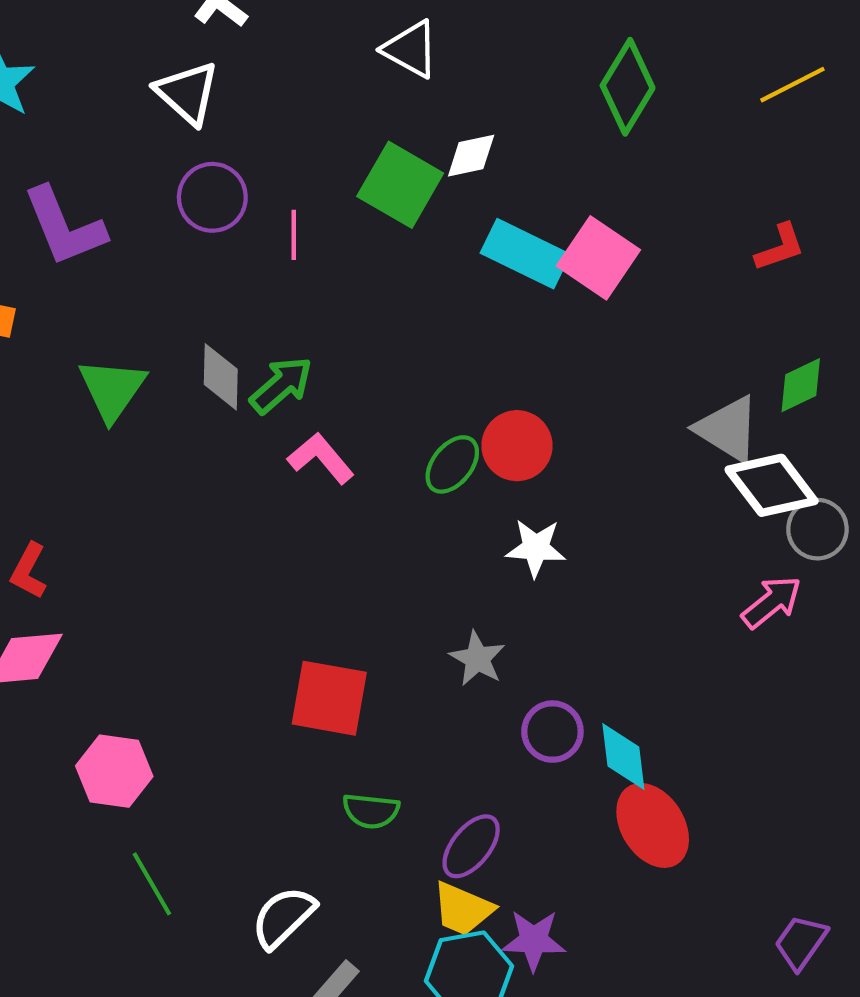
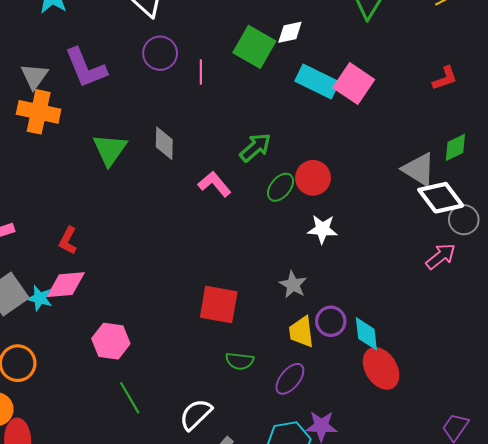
green arrow: (281, 385) -> (255, 147), moved
yellow trapezoid: (463, 909) -> (301, 332), moved, turned 60

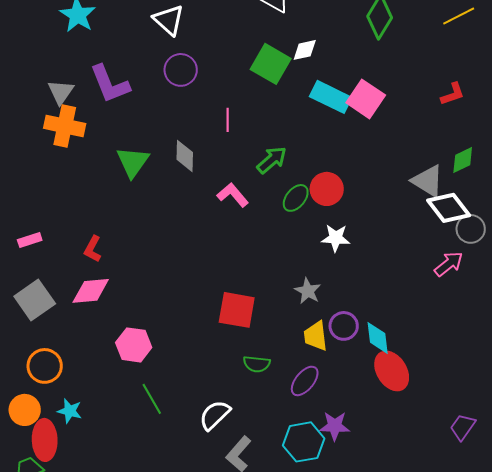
pink line: (201, 72) -> (228, 120), moved
cyan star: (40, 298) -> (70, 411), moved

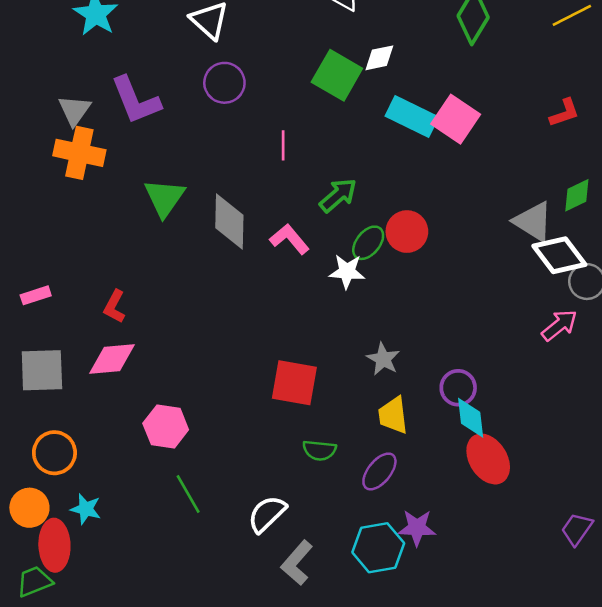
gray diamond: (185, 156) -> (229, 222), moved, size x1.4
white star: (336, 238) -> (347, 272), moved
gray square: (35, 300) -> (42, 370), turned 33
purple circle: (344, 326) -> (458, 388), moved

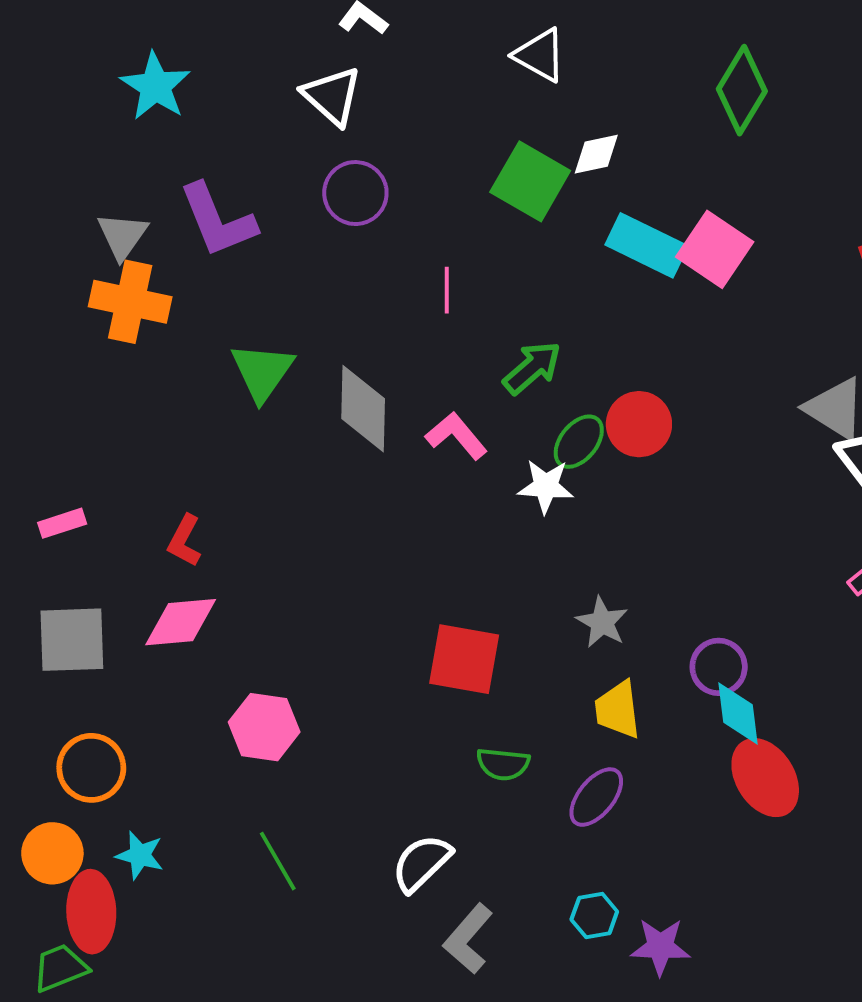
green line: (188, 494) -> (278, 861), moved
purple star: (417, 528) -> (660, 947), moved
cyan hexagon: (378, 548) -> (594, 915), size x0.6

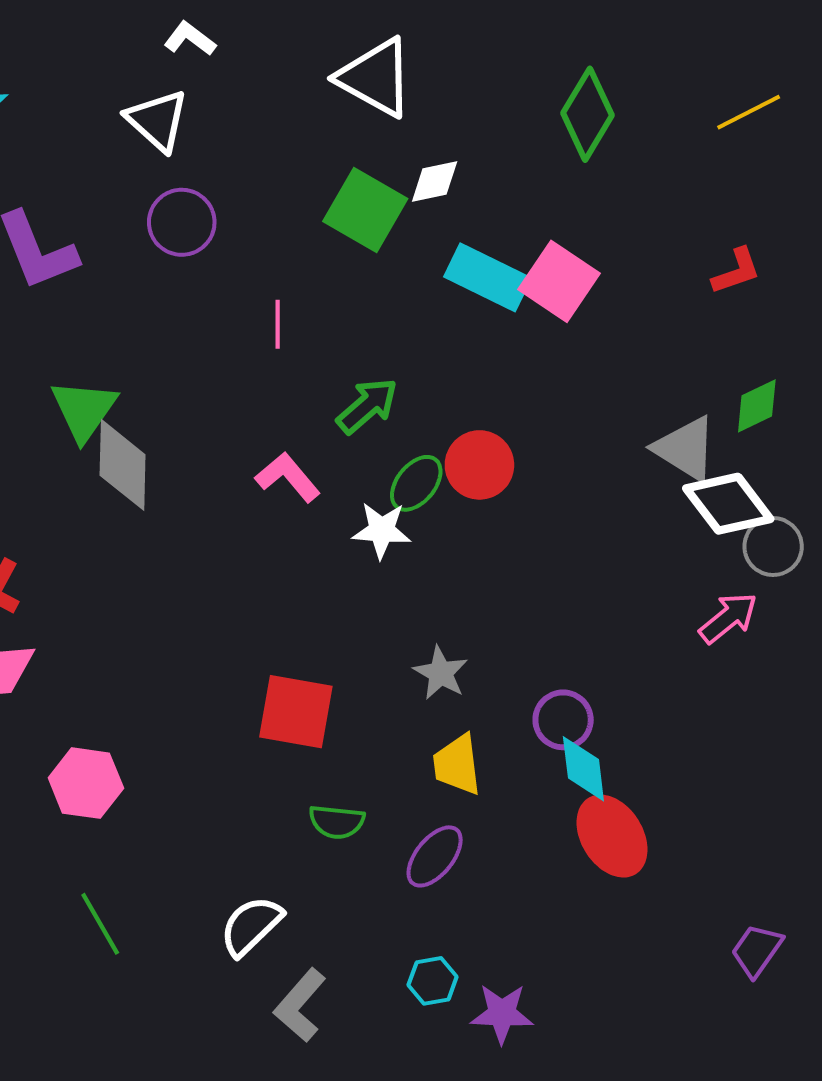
white triangle: (540, 55) -> (375, 77), size x1.4
gray diamond: (363, 409) -> (123, 465), moved

